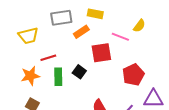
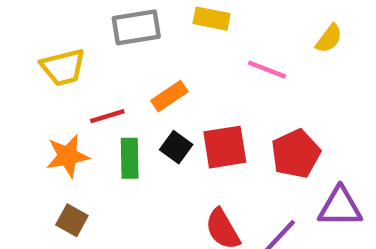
yellow semicircle: (139, 26) -> (329, 39), moved
orange rectangle: (81, 32) -> (169, 96), moved
red square: (101, 53) -> (225, 147), moved

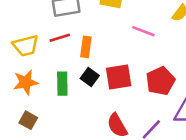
yellow trapezoid: (63, 67) -> (26, 46), moved
orange rectangle: (169, 96) -> (86, 47), turned -48
red line: (107, 116) -> (60, 38), moved

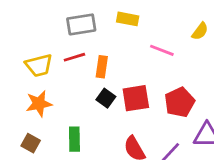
green rectangle: (62, 84) -> (74, 139), moved
brown square: (28, 120) -> (31, 143), moved

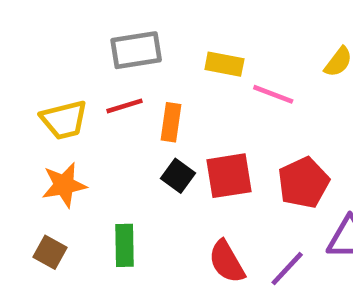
yellow rectangle: (128, 19) -> (224, 64), moved

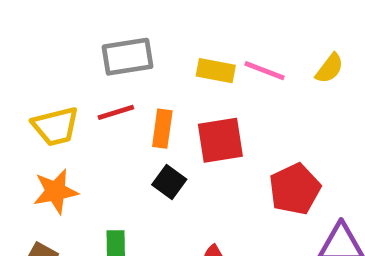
pink line: (273, 94) -> (264, 71), moved
red square: (229, 176) -> (220, 140), moved

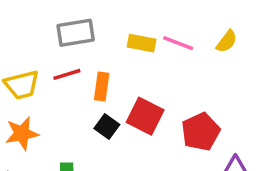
red square: (220, 140) -> (145, 116), moved, turned 36

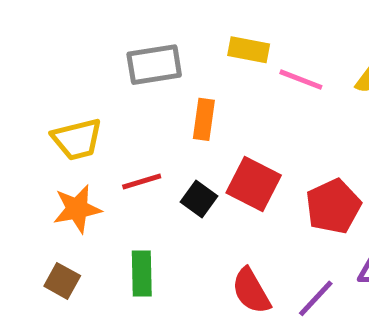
yellow rectangle: (142, 43) -> (249, 50), moved
red line: (67, 74) -> (142, 182), moved
orange rectangle: (102, 87) -> (204, 119), moved

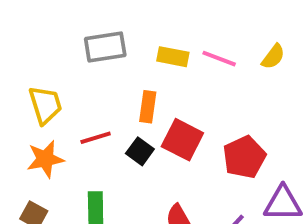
yellow rectangle: (249, 50) -> (173, 57), moved
orange rectangle: (204, 119) -> (148, 107), moved
yellow trapezoid: (77, 139) -> (45, 105), turned -93

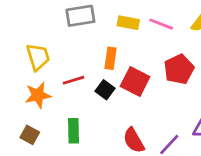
red pentagon: (244, 157) -> (179, 69), moved

